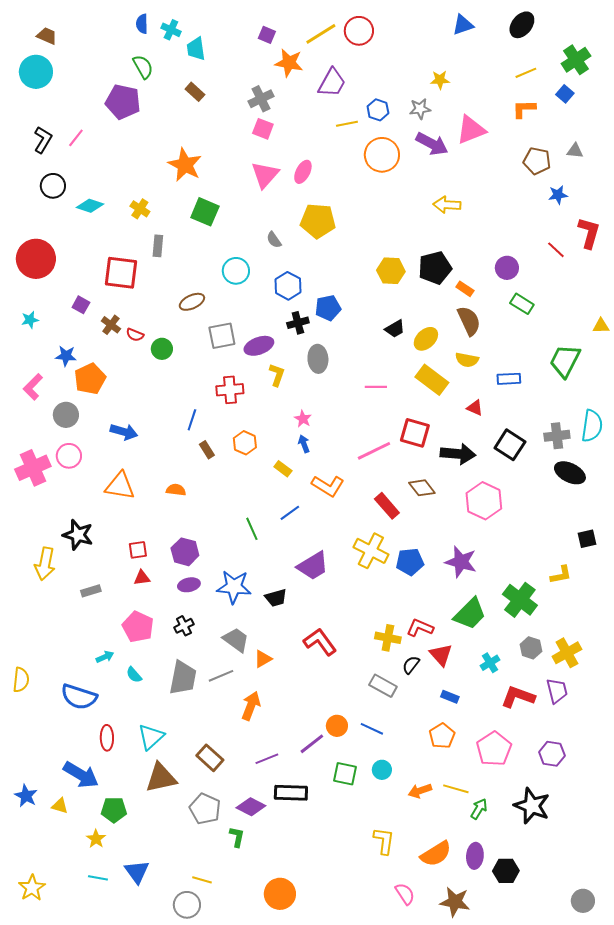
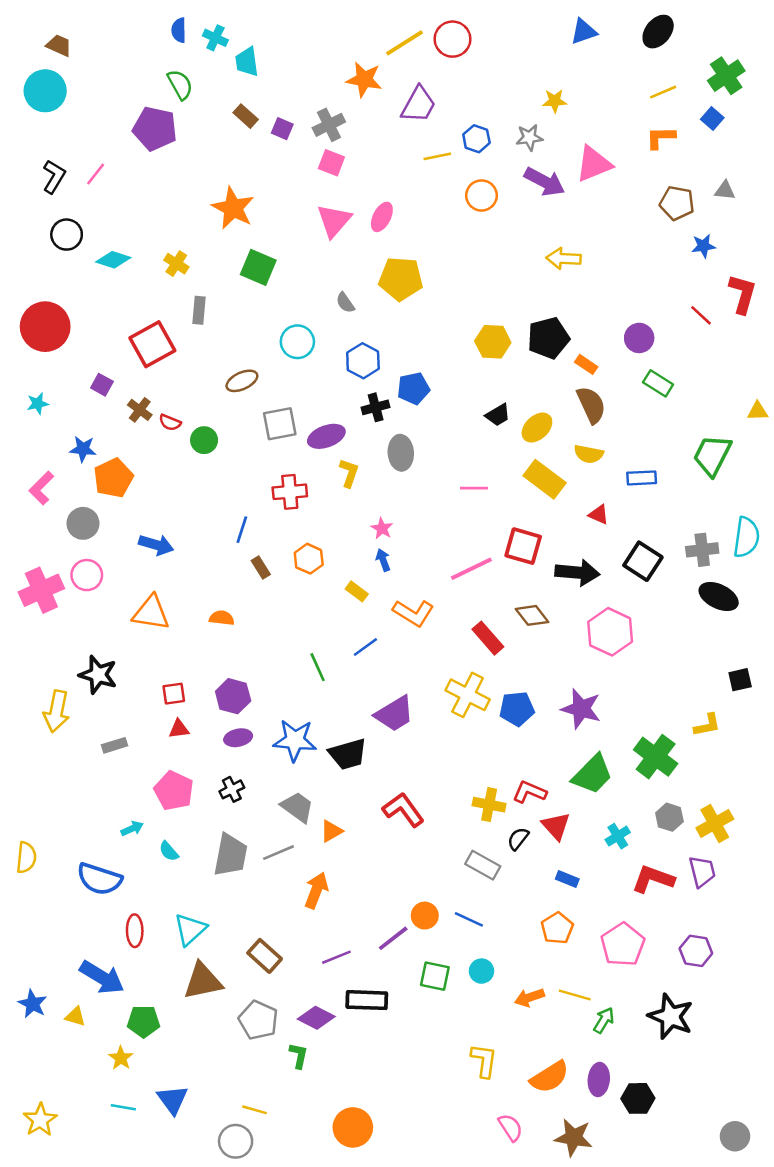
purple square: (267, 35) -> (282, 129), moved
orange circle: (382, 155) -> (481, 195), size x0.7
red square: (121, 273) -> (152, 344), turned -36
black trapezoid: (276, 598) -> (348, 754), size x1.4

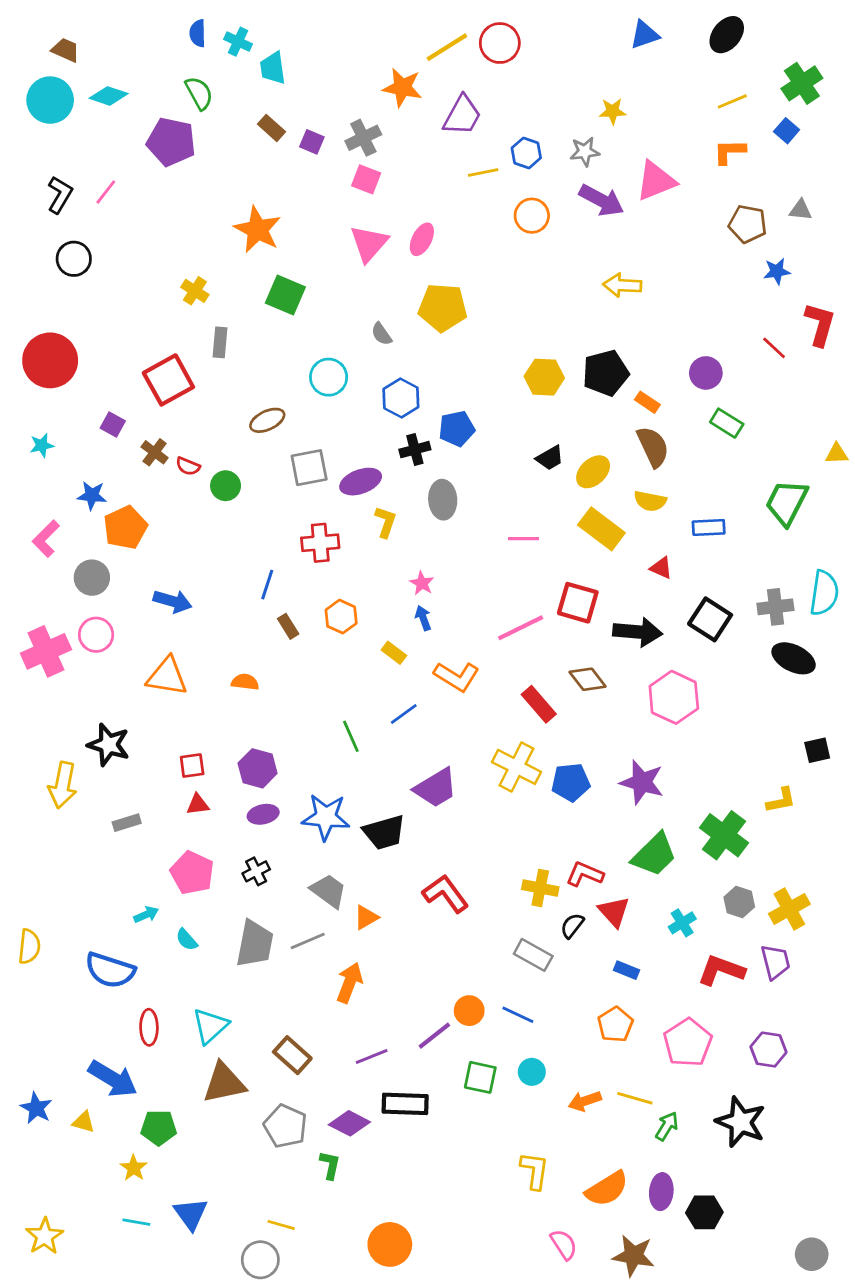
cyan diamond: (113, 260) -> (109, 96), moved

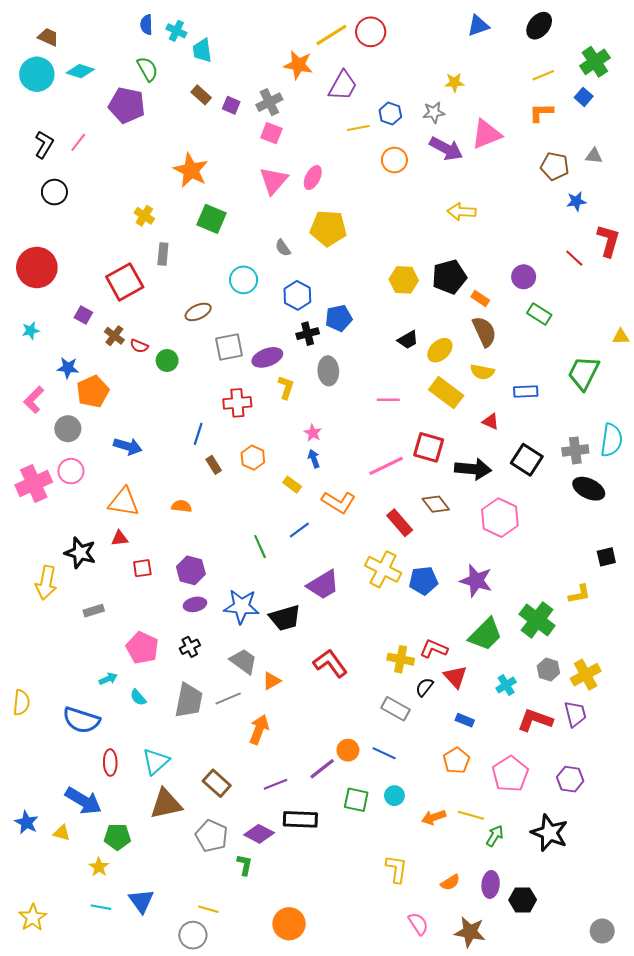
red triangle: (198, 805) -> (120, 538), moved
orange semicircle: (607, 1189) -> (450, 882), size x0.6

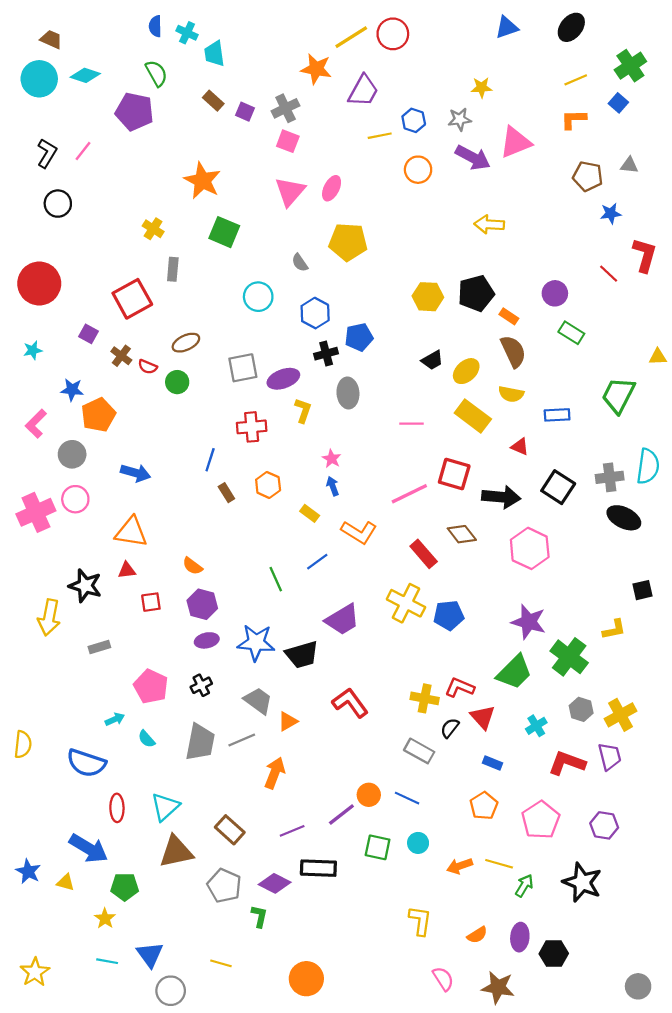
brown ellipse: (198, 312) -> (186, 343), moved
orange semicircle: (182, 506) -> (193, 566), moved, turned -150
purple star: (476, 581) -> (529, 622), moved
gray circle: (193, 935) -> (171, 991), moved

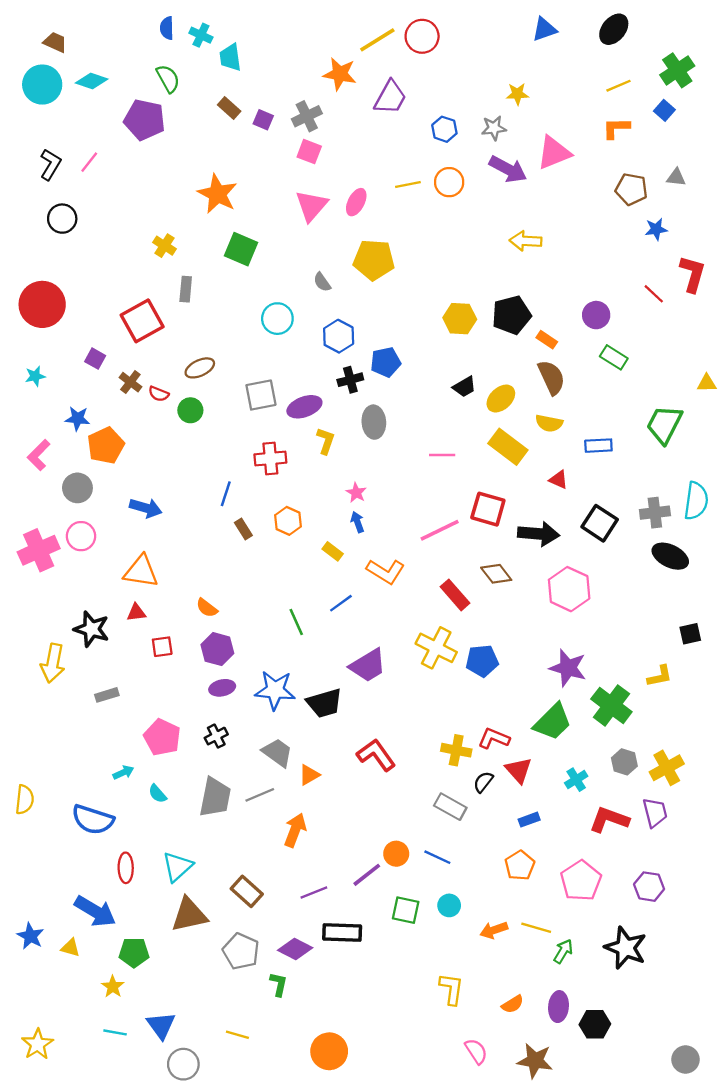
yellow line: (380, 136) -> (408, 184), moved
blue rectangle: (492, 763) -> (529, 820), turned -42

